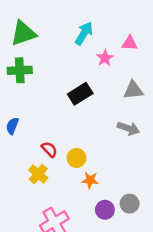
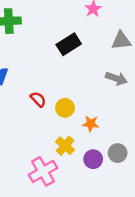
yellow cross: (38, 174) -> (65, 146), moved
orange star: (90, 180) -> (91, 124), moved

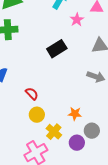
yellow circle: (65, 108) -> (37, 115), moved
gray circle: (118, 153) -> (92, 131), moved

